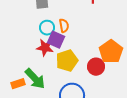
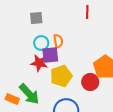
purple square: (56, 40) -> (50, 55), turned -30
orange rectangle: (18, 84) -> (12, 99), turned 40

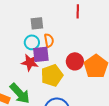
gray square: (36, 18) -> (37, 23), moved
red circle: (90, 82) -> (75, 61), moved

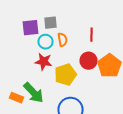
red line: (78, 11) -> (92, 35), moved
purple square: (41, 54) -> (30, 28), moved

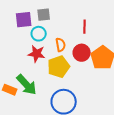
orange semicircle: (62, 40) -> (61, 45), moved

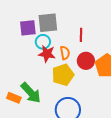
gray square: (44, 15) -> (48, 23), size x1.5
red line: (85, 27) -> (81, 35), moved
red star: (37, 54) -> (47, 54), moved

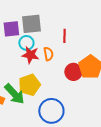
red circle: (86, 61) -> (73, 72), moved
yellow pentagon: (63, 75) -> (29, 85), moved

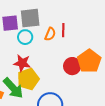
orange semicircle: (48, 54) -> (50, 34), moved, turned 32
red star: (30, 55) -> (22, 63), moved

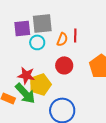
red star: (22, 63) -> (26, 75), moved
red circle: (72, 66) -> (64, 65), moved

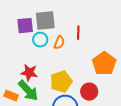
orange semicircle: (62, 39) -> (59, 43), moved
red circle: (64, 65) -> (89, 92), moved
yellow pentagon: (40, 84) -> (61, 82), moved

